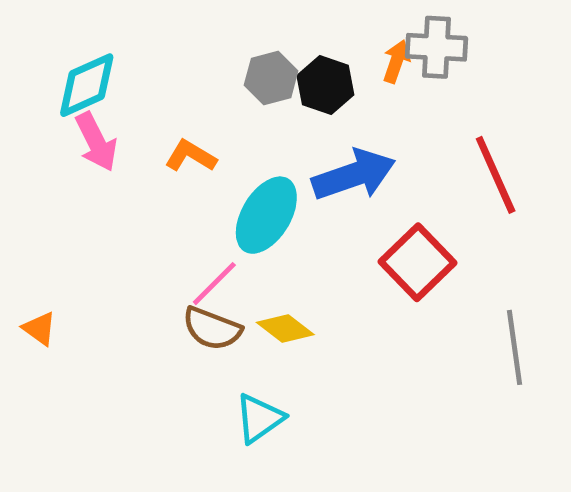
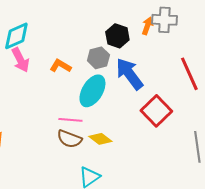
gray hexagon: (271, 78) -> (98, 58), moved
blue arrow: (354, 175) -> (129, 74), turned -108
pink line: (214, 284) -> (70, 120), turned 50

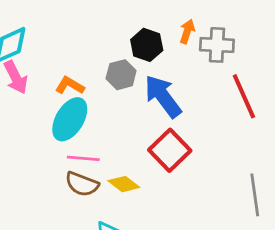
gray cross: (164, 20) -> (217, 45), moved
cyan ellipse: (92, 91) -> (70, 119), moved
red square: (156, 111) -> (170, 150), moved

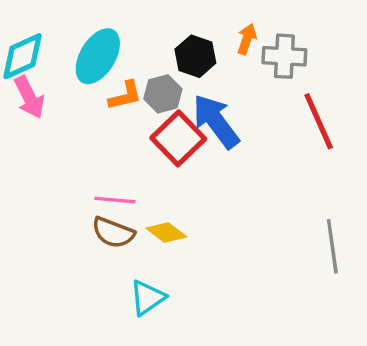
orange L-shape: (70, 85) -> (125, 96), moved, turned 136
cyan ellipse: (70, 119) -> (98, 56), moved
red square: (170, 150) -> (178, 138), moved

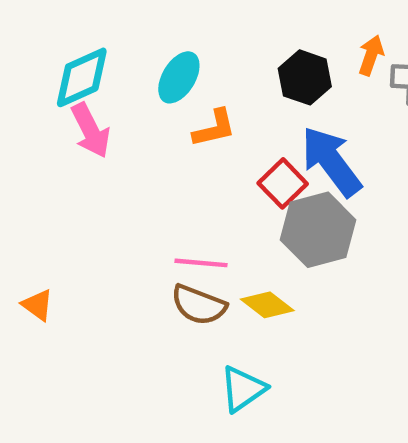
cyan ellipse: (98, 56) -> (179, 77), size x0.7
gray hexagon: (163, 94) -> (318, 230), moved, size x1.5
red square: (178, 138) -> (283, 183), size x0.7

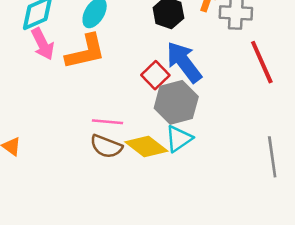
orange L-shape: (214, 128) -> (85, 52), moved, size x1.6
yellow diamond: (267, 305) -> (146, 146), size x1.4
cyan triangle: (243, 389) -> (179, 139), moved

